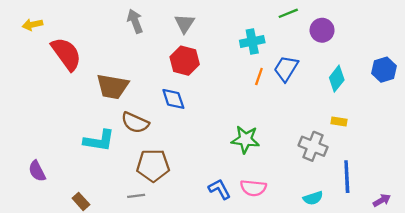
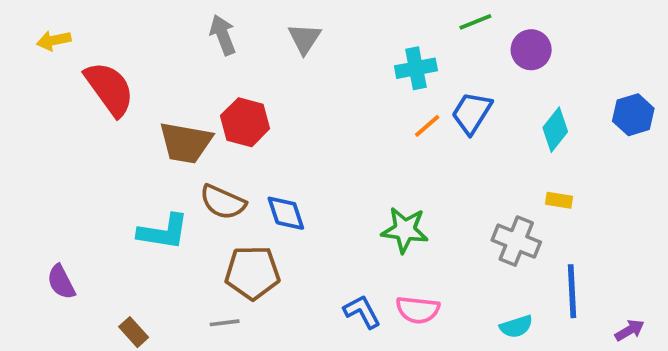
red hexagon: (185, 61) -> (245, 122), moved
orange line: (259, 76) -> (427, 126), turned 30
blue diamond: (173, 99) -> (286, 213), moved

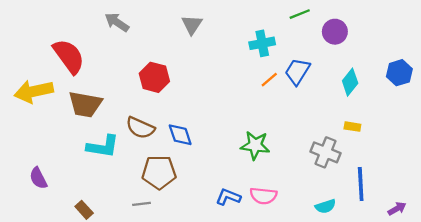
gray arrow: (223, 35) -> (117, 22), moved, turned -35
yellow arrow: (54, 40) -> (34, 91), moved, size x1.8
brown trapezoid: (186, 143) -> (85, 104), moved
blue L-shape: (362, 312) -> (228, 197), turned -40

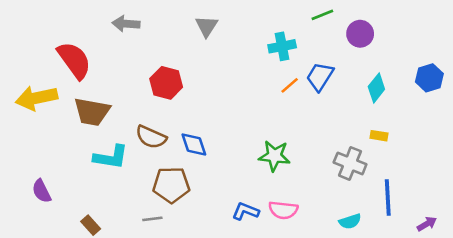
gray arrow: (117, 22) -> (126, 24), turned -30

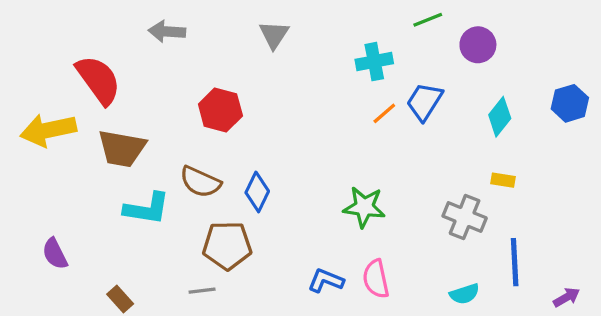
blue diamond: (194, 145) -> (257, 192), turned 44
pink semicircle: (283, 210) -> (376, 279), turned 72

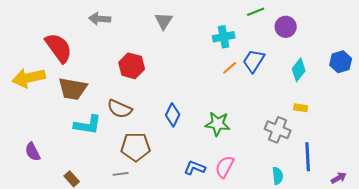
blue diamond: (257, 192) -> (173, 115), moved
pink semicircle: (376, 279) -> (225, 167), turned 40
cyan semicircle: (465, 294) -> (278, 176), turned -78

